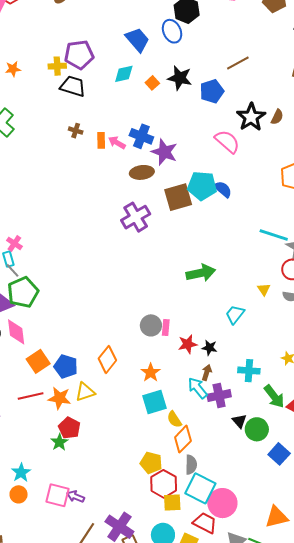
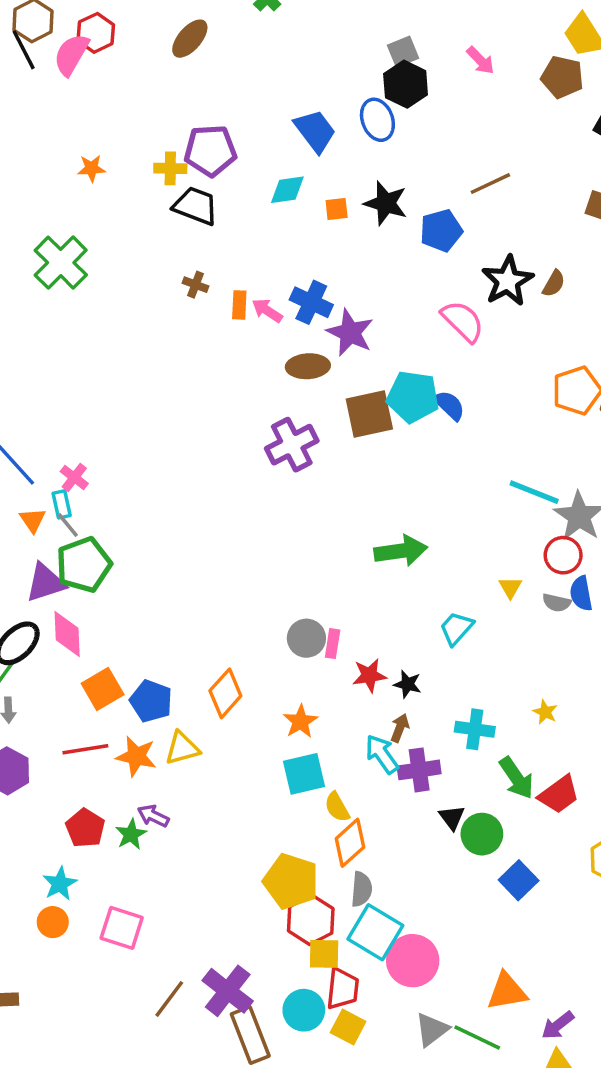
orange square: (152, 83) -> (337, 209), turned 32
red pentagon: (69, 428) -> (85, 828), moved
yellow pentagon: (151, 463) -> (291, 881), size x1.4
purple arrow: (75, 497) -> (153, 816), moved
red trapezoid: (205, 523) -> (343, 989), moved, turned 65

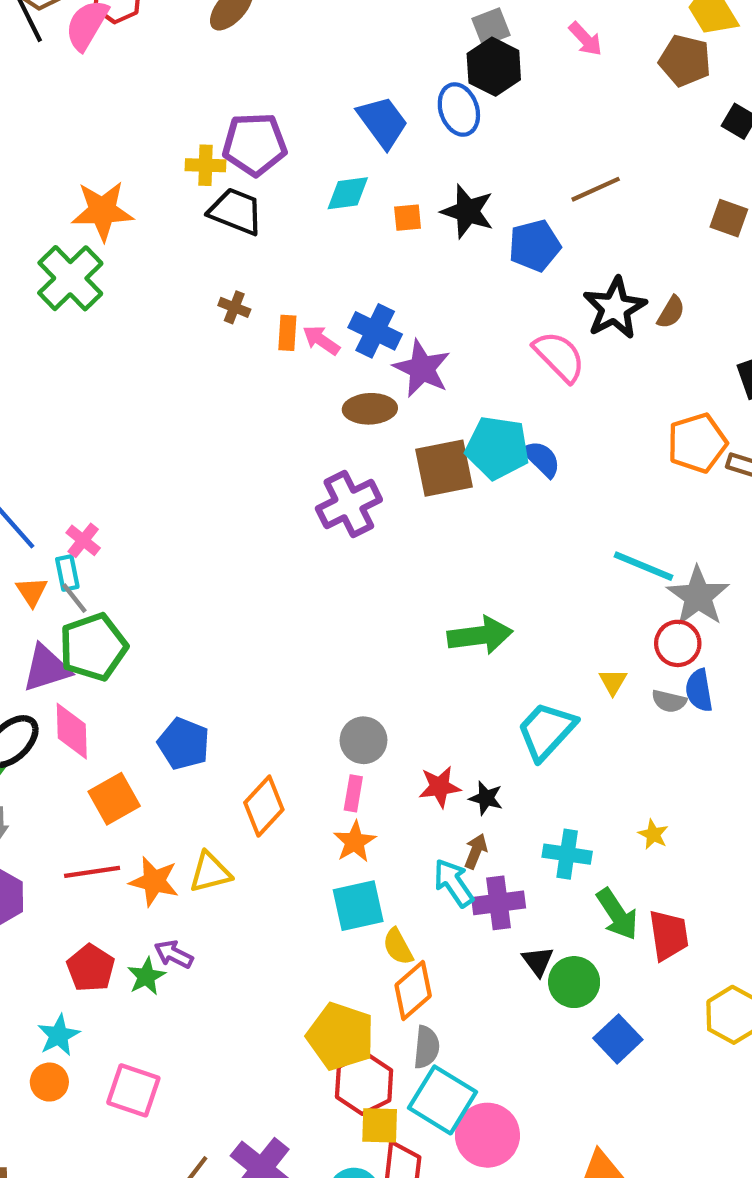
orange star: (92, 168) -> (102, 211), moved, size x1.8
cyan trapezoid: (456, 628) -> (546, 731), size x1.4
pink rectangle: (333, 644) -> (353, 793), moved
blue pentagon: (151, 701) -> (184, 744), moved
red trapezoid: (559, 794) -> (669, 935), turned -63

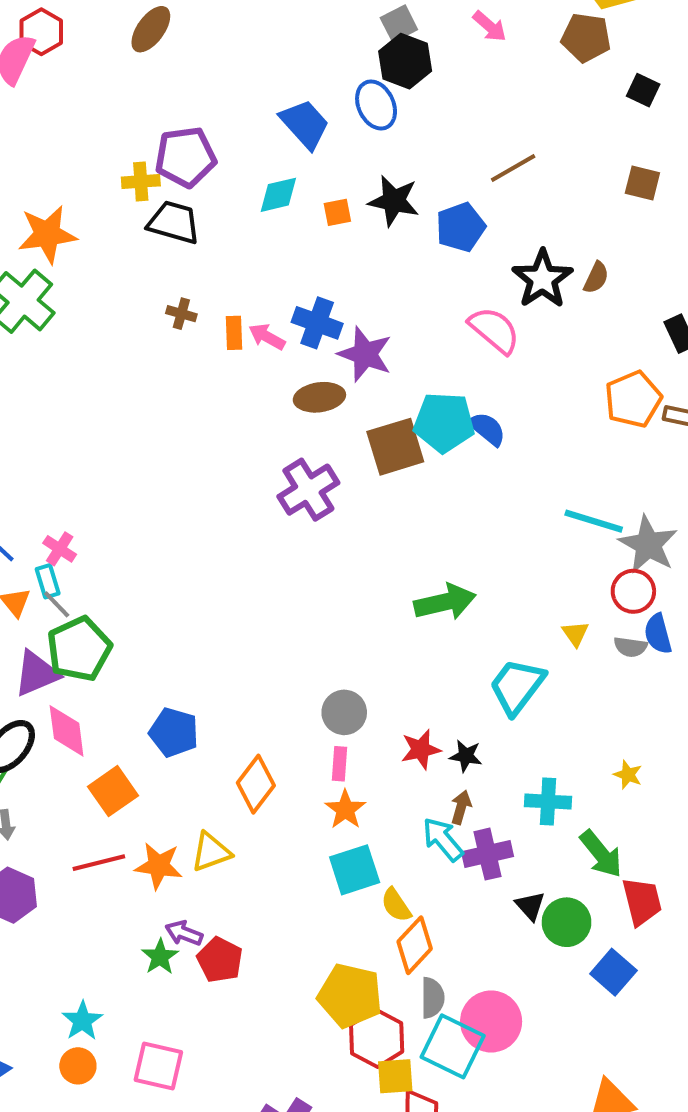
red trapezoid: (669, 935) -> (642, 901), moved
red pentagon: (91, 968) -> (220, 960), moved
pink circle: (487, 1135) -> (491, 1021), moved

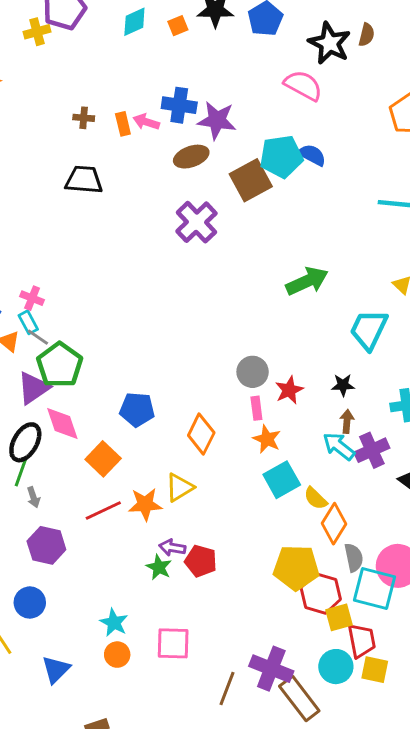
black trapezoid: (174, 222) -> (84, 180), moved
red star: (421, 749) -> (289, 390), moved

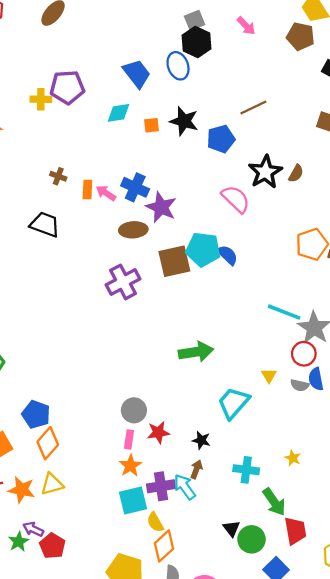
orange diamond: (201, 434) -> (48, 443), moved
purple cross: (372, 450) -> (161, 486), moved

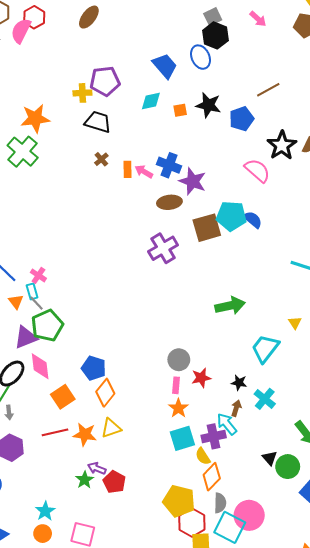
brown cross: (58, 176) -> (101, 159), turned 32
black trapezoid: (45, 224) -> (98, 122), moved
cyan cross: (246, 470) -> (265, 399), moved, turned 35
purple cross: (161, 486) -> (214, 436), moved

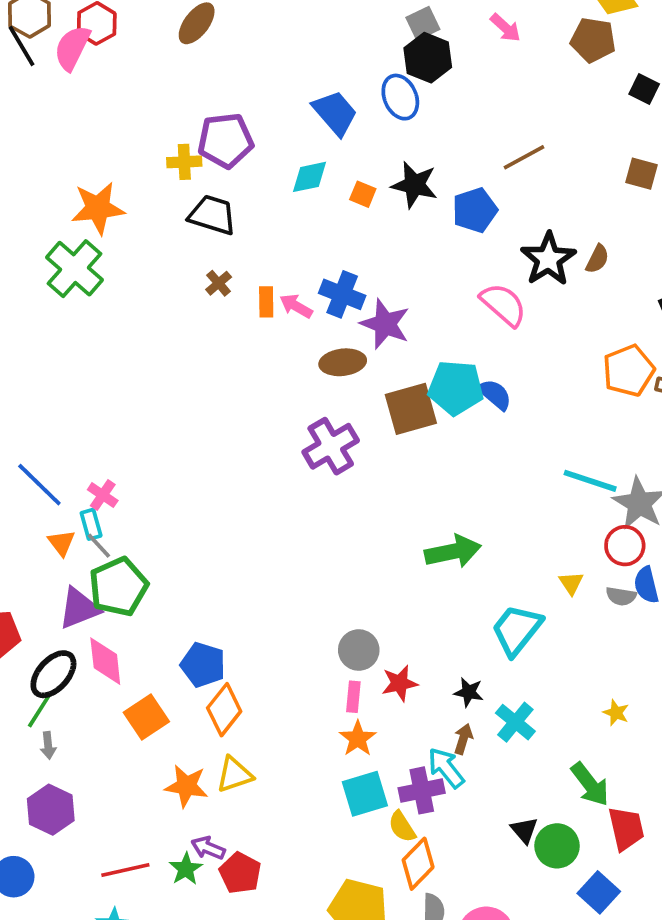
orange square: (180, 110) -> (363, 194), turned 32
red line: (55, 432) -> (125, 870), moved

